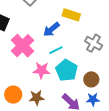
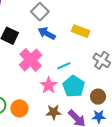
blue arrow: (51, 29) -> (47, 33), moved, turned 66
pink star: (41, 70) -> (49, 85), turned 30
brown star: (37, 98) -> (54, 112), moved

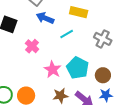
pink cross: (31, 60) -> (32, 46), size x0.6
cyan line: (64, 66) -> (67, 34), moved

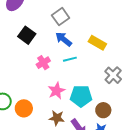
cyan line: (67, 34) -> (70, 59), moved
cyan pentagon: (78, 68) -> (81, 96), turned 30

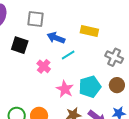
gray square: (61, 17) -> (35, 19), moved, turned -30
brown circle: (103, 110) -> (117, 85), moved

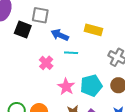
black square: (20, 45) -> (23, 29), moved
cyan line: (68, 55) -> (71, 53), turned 32

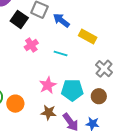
blue arrow: (60, 35) -> (61, 20), moved
pink cross: (46, 63) -> (31, 45), moved

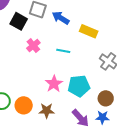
brown circle: (99, 96) -> (106, 98), moved
brown star: (49, 112) -> (47, 111), moved

